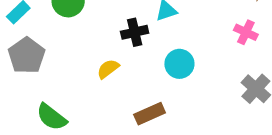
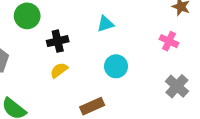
black cross: (135, 32) -> (58, 41), moved

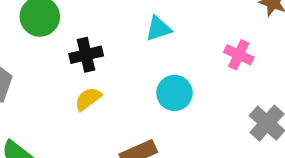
pink cross: (169, 41) -> (239, 55), moved

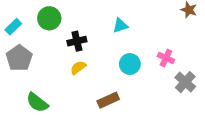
pink cross: (239, 55) -> (166, 58), moved

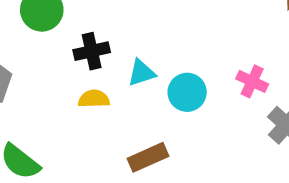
cyan triangle: (120, 26) -> (142, 73), moved
yellow semicircle: (78, 68) -> (94, 99), turned 35

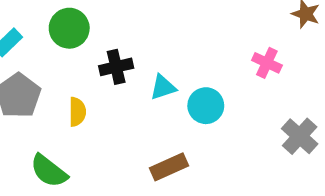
pink cross: (252, 81) -> (267, 63), moved
yellow semicircle: (94, 99) -> (77, 112), moved, turned 92

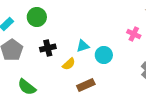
black cross: (116, 67) -> (48, 48), moved
yellow semicircle: (77, 112) -> (69, 64), moved, turned 48

